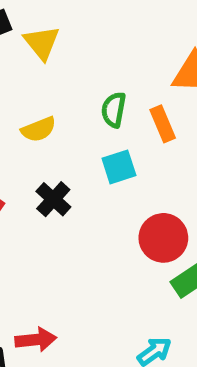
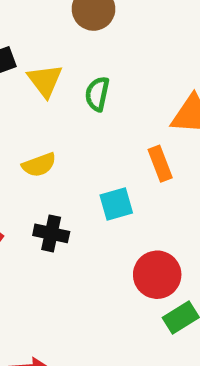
green semicircle: (114, 110) -> (97, 94), moved
black cross: (53, 199) -> (51, 233), turned -32

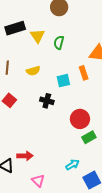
cyan square: (116, 204) -> (63, 81), moved
black cross: (51, 233) -> (47, 101), moved

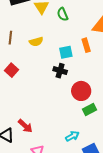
green semicircle: (59, 43) -> (63, 14), turned -40
black cross: (47, 101) -> (60, 71), moved
red arrow: (25, 156) -> (25, 126), turned 42

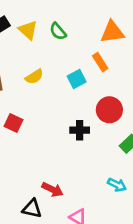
black cross: (60, 71) -> (80, 130), moved
red circle: (81, 91) -> (109, 110), moved
cyan arrow: (72, 136) -> (117, 185), turned 72

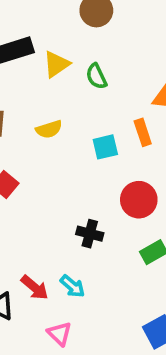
yellow triangle: (28, 30) -> (56, 64), turned 30
black cross: (80, 130) -> (90, 234), moved
cyan arrow: (117, 185) -> (72, 286), moved

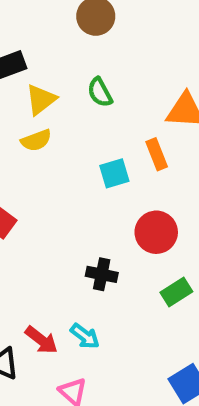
yellow triangle: (56, 64) -> (41, 100), moved
yellow semicircle: (49, 129) -> (36, 140), moved

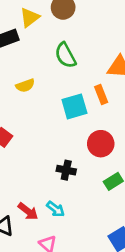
green semicircle: (100, 92) -> (65, 55), size x1.4
yellow triangle: (41, 100) -> (30, 17), moved
cyan square: (114, 173) -> (74, 106), size x1.4

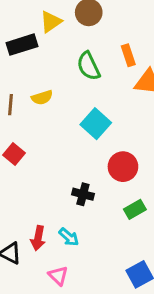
orange rectangle: (101, 95) -> (128, 55), moved
cyan square: (74, 106) -> (96, 124), turned -35
red arrow: (28, 211) -> (38, 238), turned 60

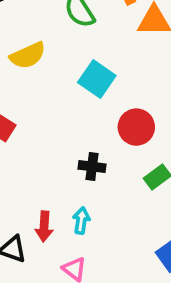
yellow semicircle: (42, 97) -> (28, 55), size x1.4
cyan arrow: (69, 237) -> (81, 221), turned -115

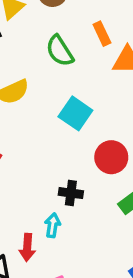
cyan arrow: (81, 221) -> (52, 225), moved

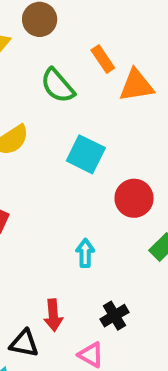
black cross: (71, 193) -> (114, 316), moved, turned -30
cyan arrow: (52, 225) -> (85, 253), moved

